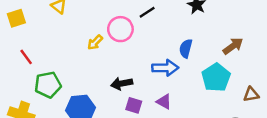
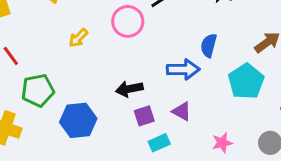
yellow arrow: (95, 42) -> (78, 38), moved
purple square: (134, 105) -> (144, 116), turned -35

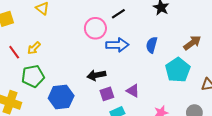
yellow arrow: (78, 38) -> (34, 48), moved
blue arrow: (183, 69) -> (117, 45), moved

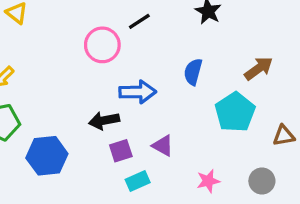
blue arrow: (117, 45) -> (138, 92), moved

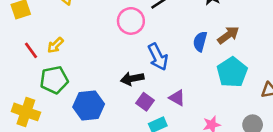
brown arrow: (259, 68) -> (228, 35), moved
blue arrow: (138, 92) -> (158, 57), turned 64
purple square: (121, 151) -> (145, 102), turned -36

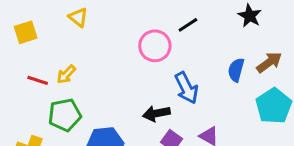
red line: (31, 50) -> (38, 80), turned -36

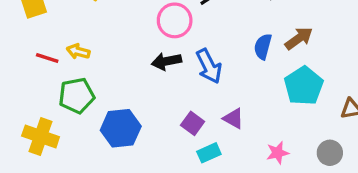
yellow arrow: (66, 74) -> (78, 51), turned 60
black arrow: (156, 113) -> (166, 61), moved

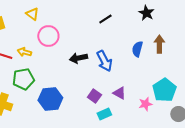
pink circle: (175, 20) -> (48, 36), moved
brown arrow: (299, 38) -> (159, 44), turned -54
cyan pentagon: (304, 86) -> (164, 90), moved
pink star: (278, 153) -> (145, 104), moved

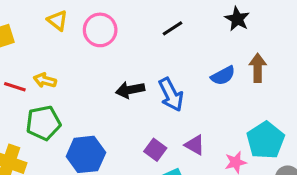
pink circle: (48, 36) -> (100, 30), moved
blue semicircle: (137, 49) -> (223, 76), turned -133

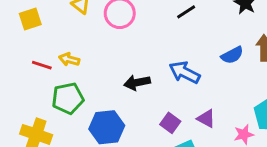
black arrow: (130, 90) -> (137, 83), moved
blue arrow: (171, 95) -> (185, 72), turned 144

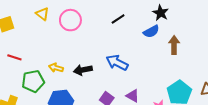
blue semicircle: (232, 55) -> (151, 31), moved
yellow arrow: (69, 59) -> (56, 68), moved

